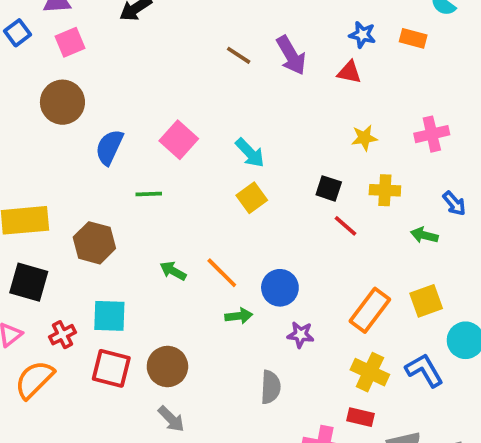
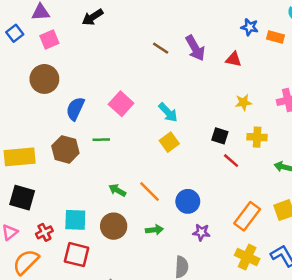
blue star: (362, 35) -> (250, 27), moved
brown hexagon: (94, 243) -> (65, 149), moved
green arrow: (239, 316) -> (154, 230), moved
brown circle: (167, 367) -> (114, 226), moved

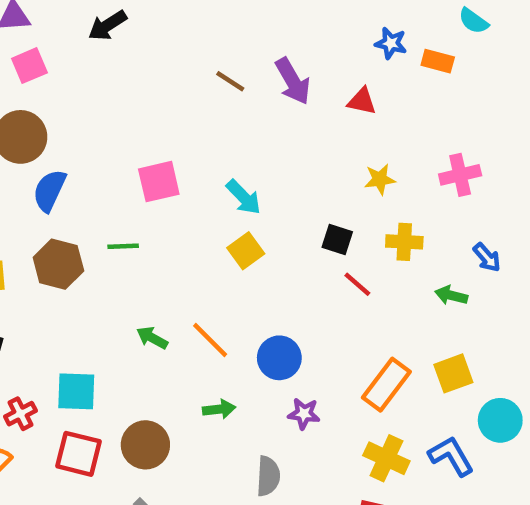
pink square: (121, 104) -> (159, 182), turned 35
blue semicircle: (75, 109) -> (49, 190), moved
brown circle: (114, 226) -> (145, 445), moved

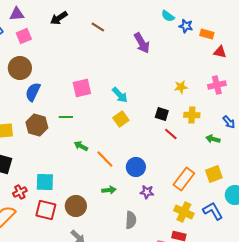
cyan semicircle: (473, 21) -> (168, 16), moved
brown line: (230, 81) -> (98, 27), moved
red triangle: (362, 101) -> (220, 52), moved
green arrow: (152, 338) -> (81, 146), moved

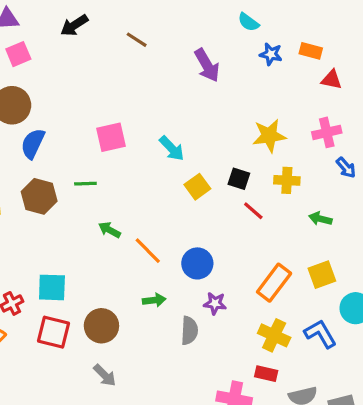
blue star: (186, 26) -> (271, 54), moved
yellow star: (181, 87) -> (269, 136), size x1.5
yellow square: (121, 119) -> (197, 187), moved
blue arrow: (229, 122) -> (346, 168), moved
gray semicircle: (131, 220) -> (189, 331), moved

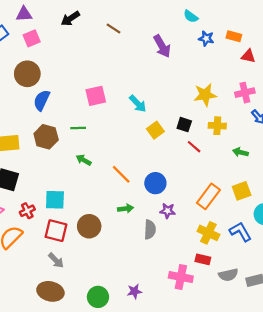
green arrow: (109, 230) -> (84, 160), moved
gray arrow: (105, 375) -> (56, 260), moved

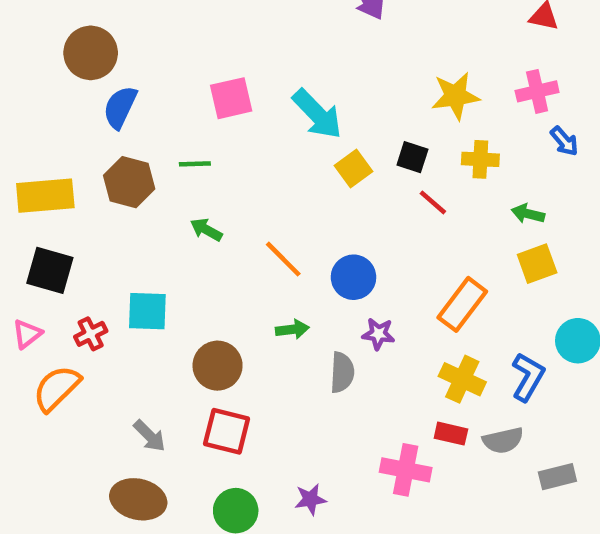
cyan arrow: (138, 104) -> (317, 114), size x1.4
yellow square: (242, 191) -> (537, 264), moved
red square: (56, 231) -> (227, 431), moved
blue L-shape: (240, 232) -> (528, 377), turned 60
gray semicircle: (228, 275) -> (503, 440), moved

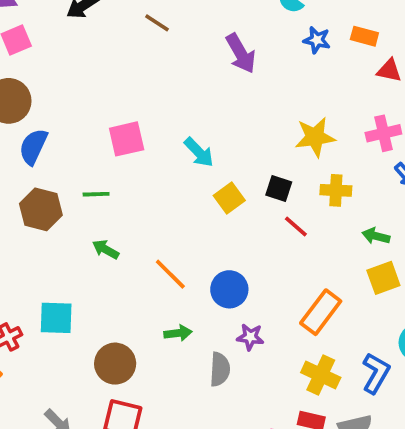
cyan arrow: (317, 114) -> (199, 152), size x0.7

